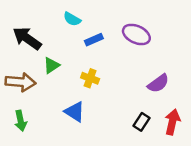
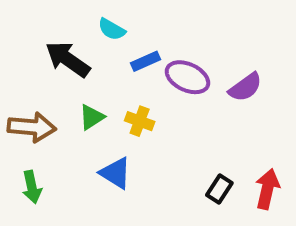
purple ellipse: (136, 34) -> (187, 77), moved
black arrow: (27, 38) -> (68, 59), moved
green triangle: (51, 65) -> (92, 117), moved
purple semicircle: (158, 83) -> (245, 87), moved

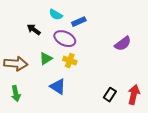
black arrow: (68, 59) -> (34, 30), size x0.6
blue rectangle: (146, 61) -> (79, 22), moved
purple ellipse: (187, 77) -> (65, 39), moved

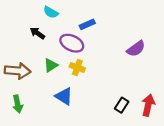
cyan semicircle: (56, 15) -> (51, 12), moved

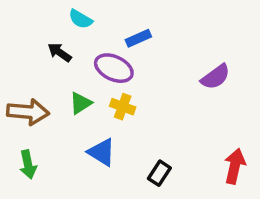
black rectangle: (122, 105) -> (159, 173), moved

